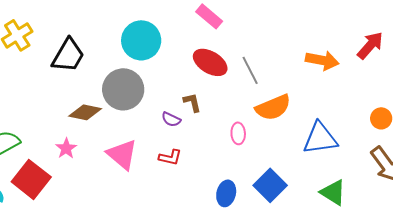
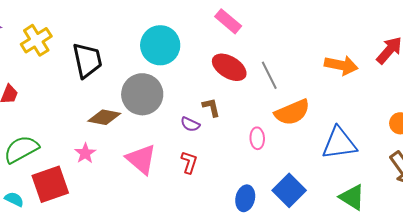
black trapezoid: (68, 55) -> (87, 60), turned -42
red L-shape: (170, 157) -> (189, 162), turned -85
red square: (31, 179) -> (50, 184), turned 33

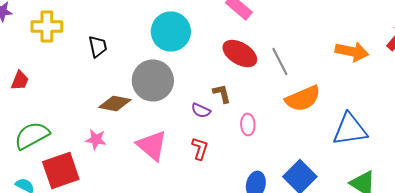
yellow cross: (36, 40) -> (47, 26), turned 32
black trapezoid: (87, 60) -> (98, 46), size x0.6
pink ellipse: (257, 138) -> (248, 124), moved
pink star: (85, 153) -> (96, 140), turned -30

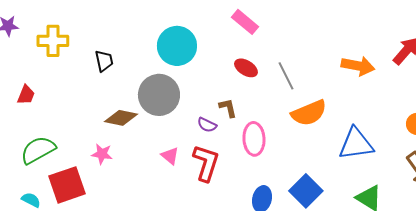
red ellipse: (240, 54) -> (246, 68), size x0.7
pink ellipse: (248, 124) -> (254, 139), size x1.5
pink triangle: (152, 146) -> (170, 156), moved, size x0.6
red L-shape: (200, 148) -> (206, 163), size x1.6

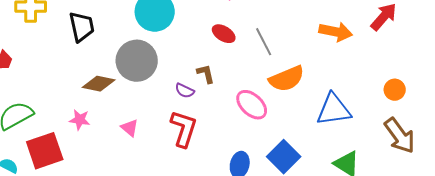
black trapezoid: (104, 61) -> (82, 27), size x1.4
pink ellipse: (254, 139) -> (252, 105), moved, turned -44
pink triangle: (170, 156) -> (130, 128), moved

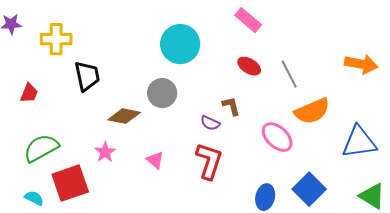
black trapezoid: (82, 27) -> (87, 76), moved
gray circle: (137, 61) -> (162, 93), size x0.7
pink star: (80, 120) -> (105, 152), turned 30

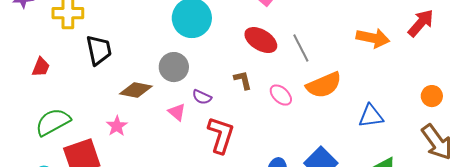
red ellipse: (249, 66) -> (261, 40), size x1.4
purple semicircle: (210, 123) -> (202, 97), moved
pink ellipse: (277, 137) -> (281, 95), moved, size x0.7
blue triangle: (359, 142) -> (371, 116), size x0.7
pink triangle: (155, 160) -> (177, 112), moved

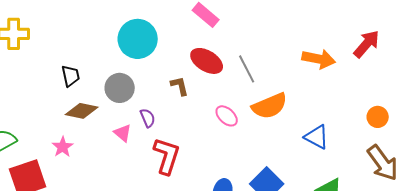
black trapezoid: (99, 50) -> (71, 76), moved, size x0.7
brown L-shape: (243, 80) -> (180, 86), moved
purple semicircle: (202, 97) -> (148, 118), turned -138
blue triangle: (371, 116) -> (317, 137), turned 36

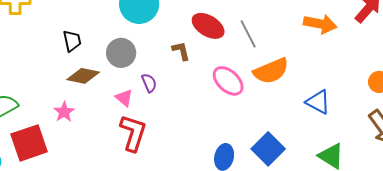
pink ellipse: (227, 116) -> (228, 81), size x1.4
red L-shape: (167, 156) -> (133, 133), moved

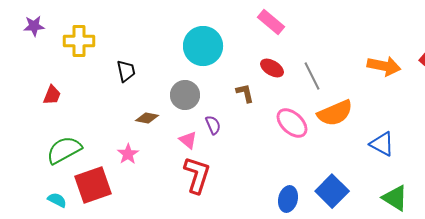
red ellipse: (208, 26) -> (272, 68), size x0.7
black trapezoid: (72, 41) -> (126, 71), moved
brown diamond: (83, 76) -> (147, 118), size x0.7

